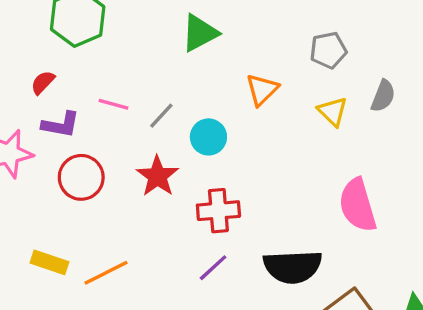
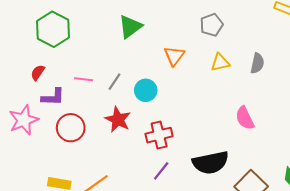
gray semicircle: (383, 96) -> (257, 63), moved
yellow triangle: (333, 111) -> (220, 62), turned -48
pink semicircle: (358, 205) -> (245, 118), size x0.7

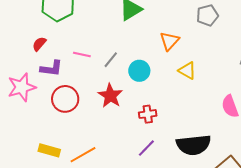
yellow triangle: (220, 62) -> (187, 71), moved, turned 36
red cross: (159, 135) -> (148, 114), size x0.7

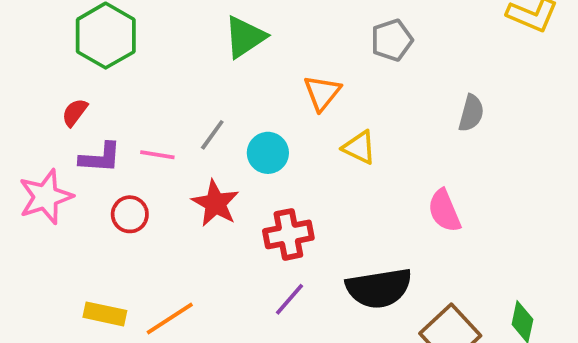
pink line: (82, 55) -> (157, 155), moved
red circle: (65, 99) -> (130, 214), size x0.7
red cross: (148, 114) -> (288, 234), size x1.4

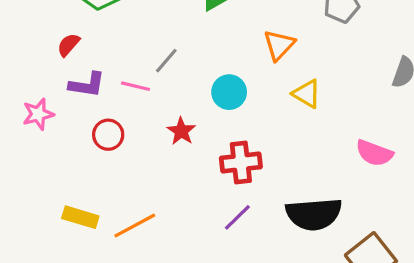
gray line: (212, 135) -> (166, 61), moved
pink star: (46, 197) -> (38, 114), size x0.7
red star: (215, 203) -> (181, 131), size x0.7
pink semicircle: (444, 211) -> (374, 153), turned -51

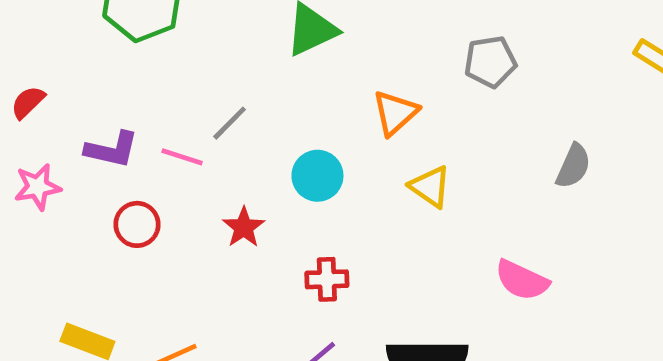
red semicircle: (68, 45) -> (28, 102), moved
red cross: (241, 162) -> (327, 279), size x0.7

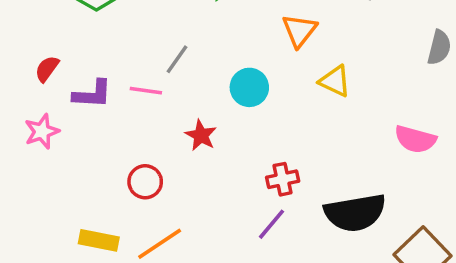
red semicircle: (28, 102) -> (47, 69), moved
red circle: (137, 224) -> (145, 182), moved
red cross: (327, 279) -> (283, 179), moved

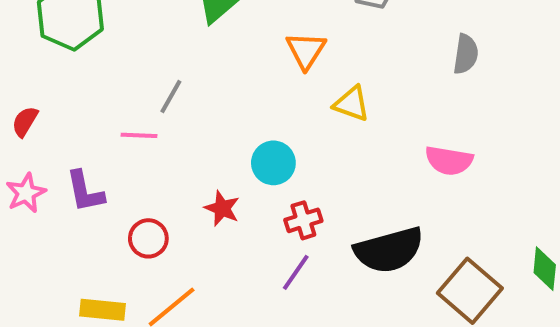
cyan circle: (249, 87) -> (273, 163), moved
purple L-shape: (92, 94) -> (85, 191), moved, turned 81
red star: (201, 135) -> (222, 208), moved

